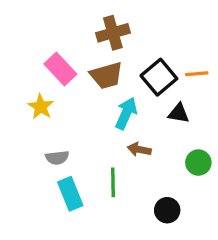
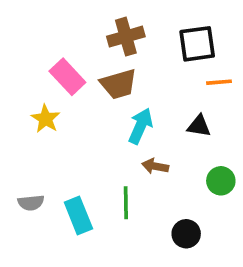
black square: (159, 77) -> (197, 44), moved, turned 32
gray semicircle: (57, 158) -> (31, 203), moved

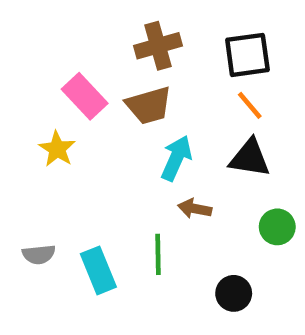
orange line: (219, 82) -> (250, 105), moved, turned 55
black triangle: (199, 126) -> (250, 158), size x1.4

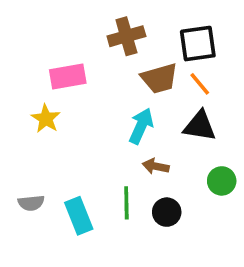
pink rectangle: (85, 96) -> (68, 77), turned -57
brown trapezoid: (149, 105) -> (159, 78), moved
black circle: (234, 293) -> (167, 212), moved

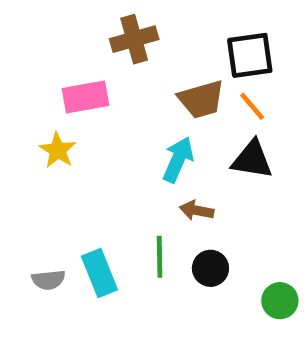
brown cross: (126, 36) -> (134, 39), moved
green circle: (222, 181) -> (280, 301), moved
gray semicircle: (31, 203) -> (48, 280), moved

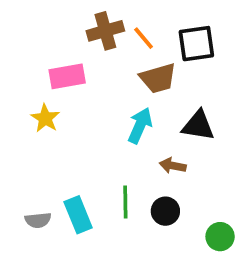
orange line: (252, 106) -> (144, 38), moved
brown arrow: (197, 210) -> (173, 166), moved

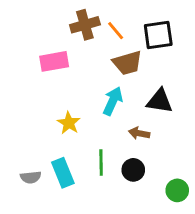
yellow star: (45, 118) -> (69, 123), moved

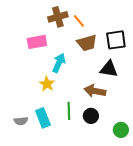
black square: (158, 35) -> (116, 40), moved
cyan arrow: (113, 101) -> (59, 63), moved
brown arrow: (139, 133) -> (95, 91), size x1.5

